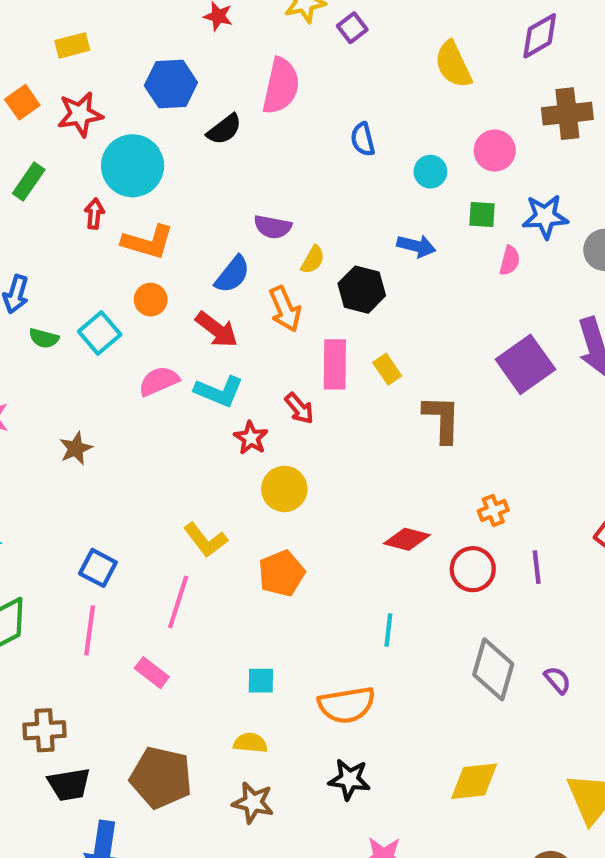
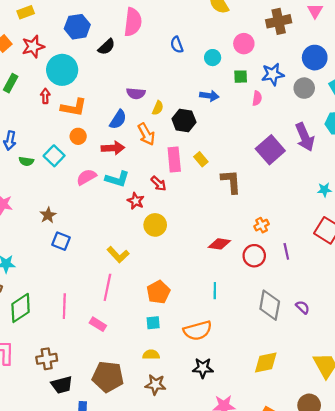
red arrow: (217, 330) -> (113, 148), turned -35
blue square: (98, 568) -> (61, 241), moved
orange pentagon: (282, 573) -> (158, 292), moved

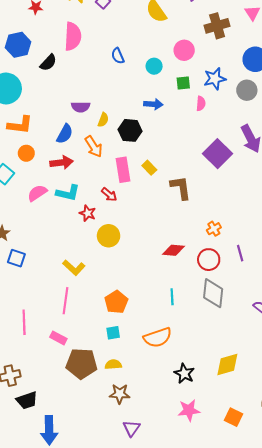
gray diamond: (270, 305) -> (213, 293), moved
black star: (203, 368) -> (184, 373), moved, turned 30
brown pentagon: (108, 377) -> (82, 364), moved

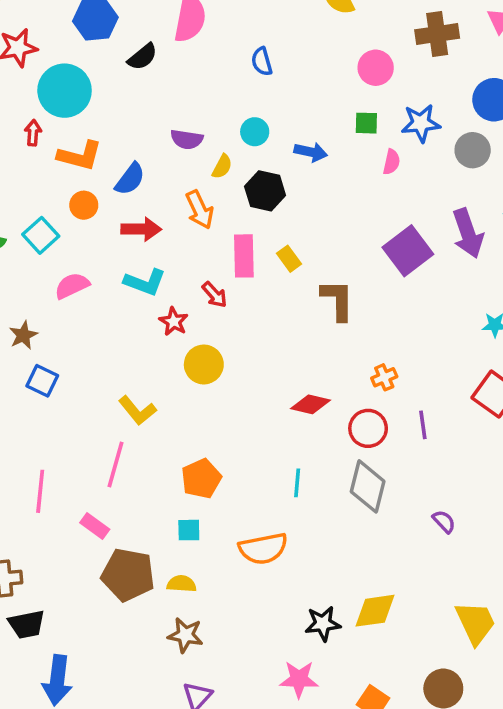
cyan circle: (154, 66) -> (255, 132), moved
blue semicircle: (65, 134) -> (130, 179), moved
pink semicircle: (37, 193) -> (72, 286), moved
black star: (184, 373) -> (323, 624), moved, turned 30

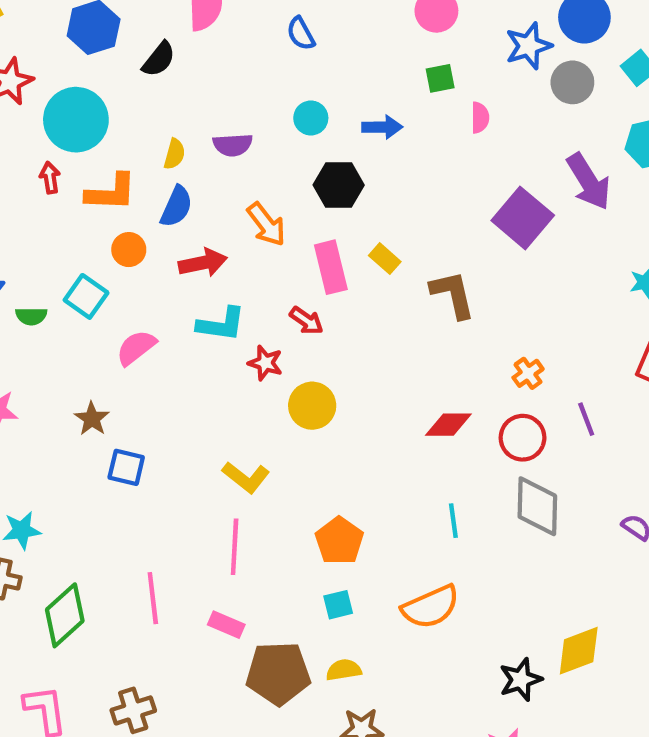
blue star: (421, 123) -> (529, 46), moved
yellow semicircle: (222, 167) -> (175, 154), moved

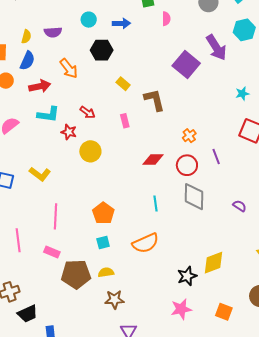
pink rectangle: (331, 267) -> (125, 121), moved, size x0.6
yellow L-shape: (246, 477) -> (40, 174), moved

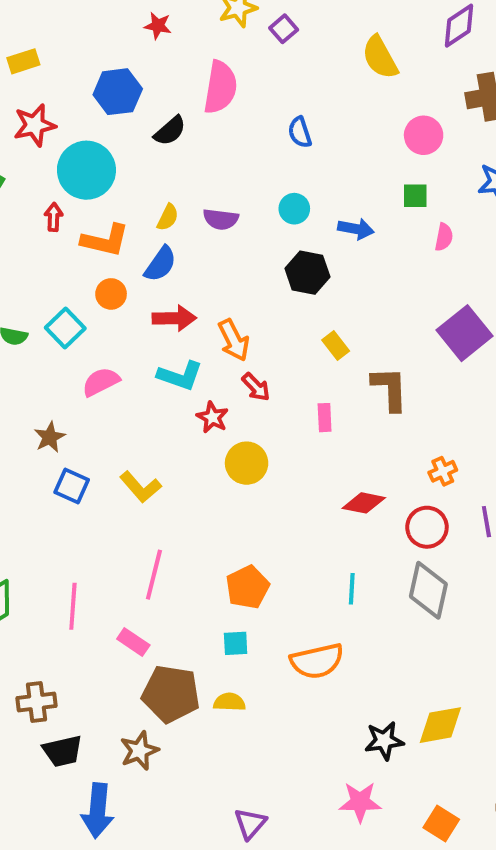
orange arrow: (69, 68) -> (234, 340), moved
brown star: (114, 300) -> (139, 751), moved, turned -30

